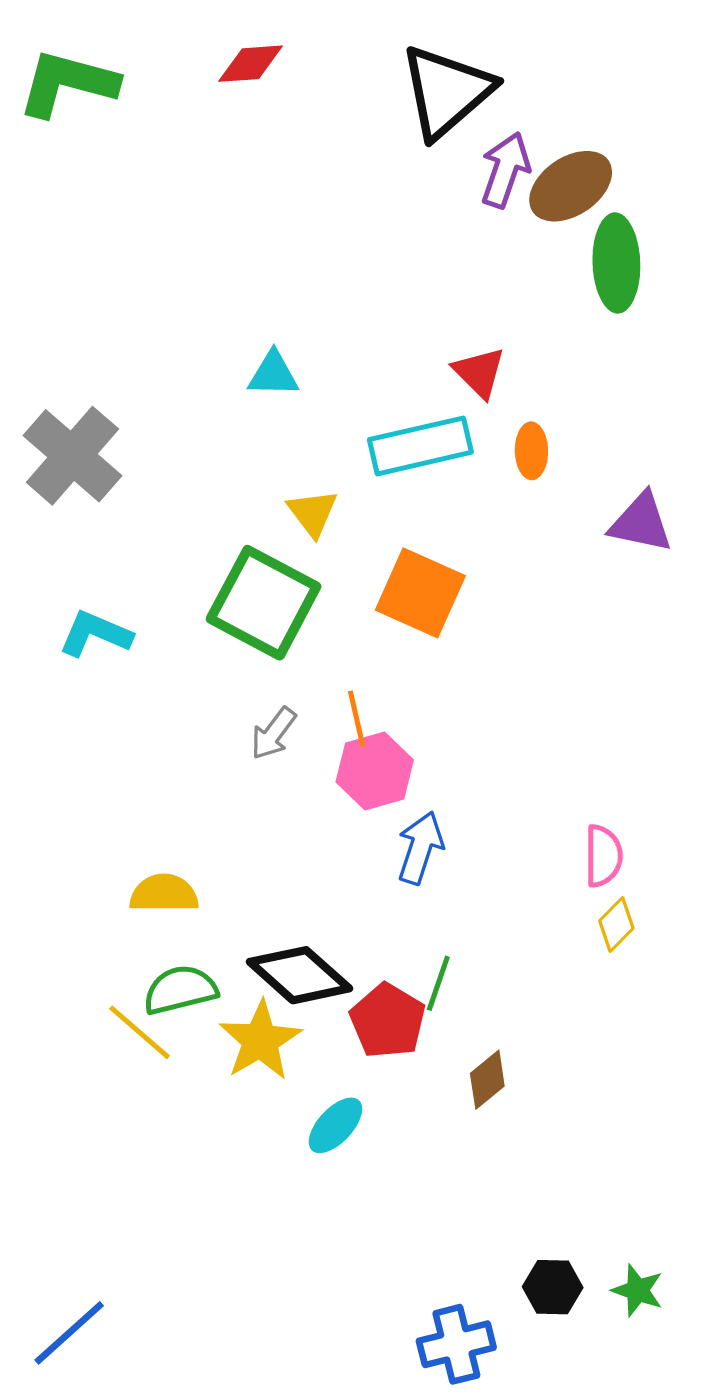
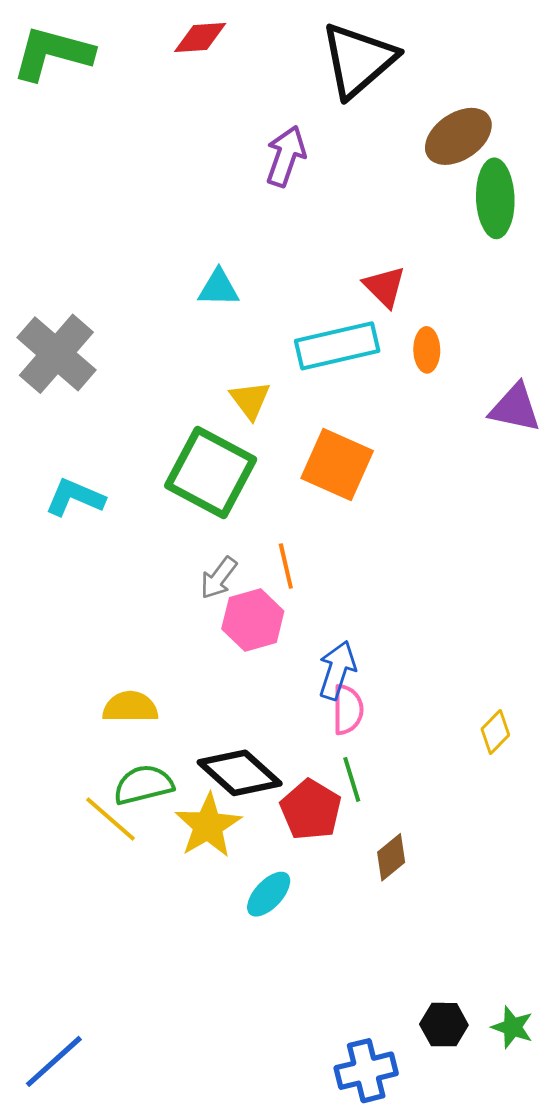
purple arrow: (505, 170) -> (286, 156), moved
pink hexagon: (375, 771) -> (253, 620), moved
pink semicircle: (603, 856) -> (348, 710), moved
green line: (438, 983) -> (352, 779), turned -36

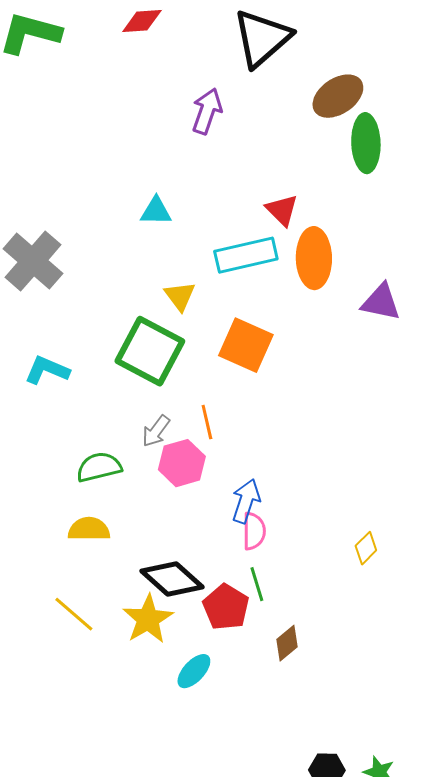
orange ellipse: (427, 350) -> (314, 258), size x1.8
green semicircle: (143, 785) -> (99, 467), moved

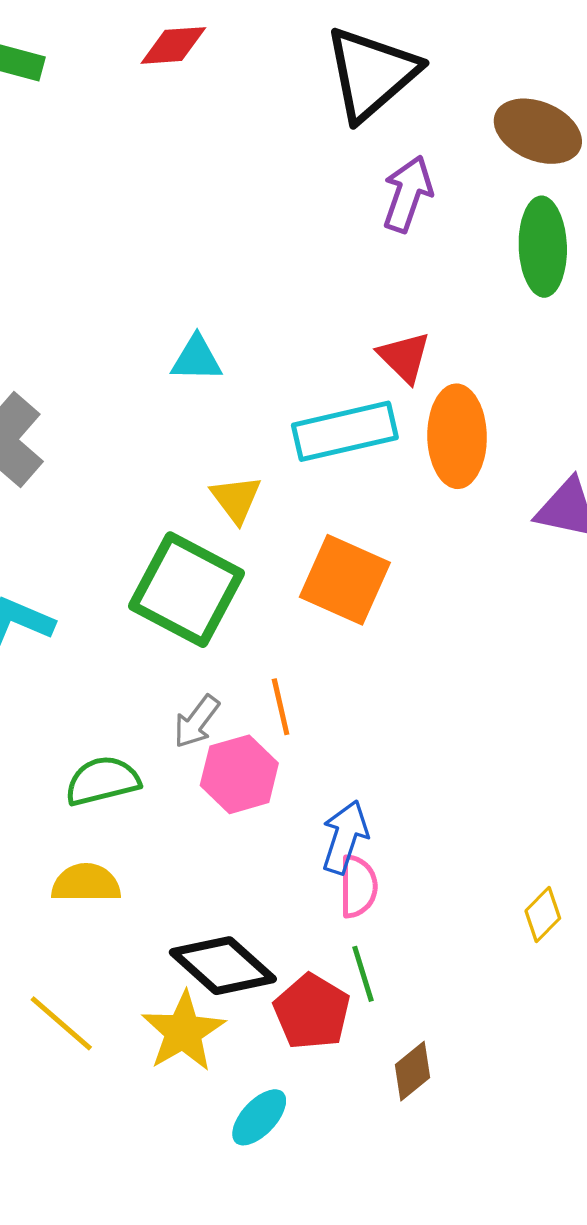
brown ellipse: (338, 96) -> (538, 131), moved, turned 57
purple arrow: (207, 111) -> (408, 194), moved

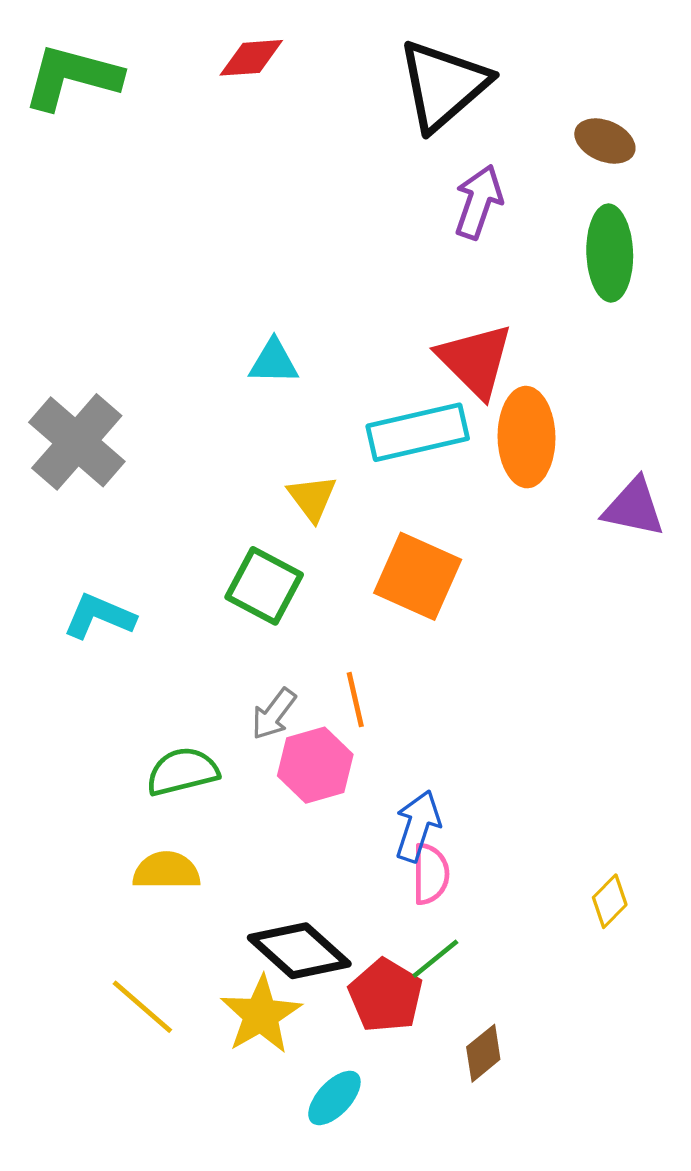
brown ellipse: (538, 131) -> (605, 141), size x0.7
red triangle: (404, 357) -> (475, 360), size x1.5
green square: (187, 590) -> (264, 586), size x0.7
green line: (363, 974) -> (435, 959), turned 68

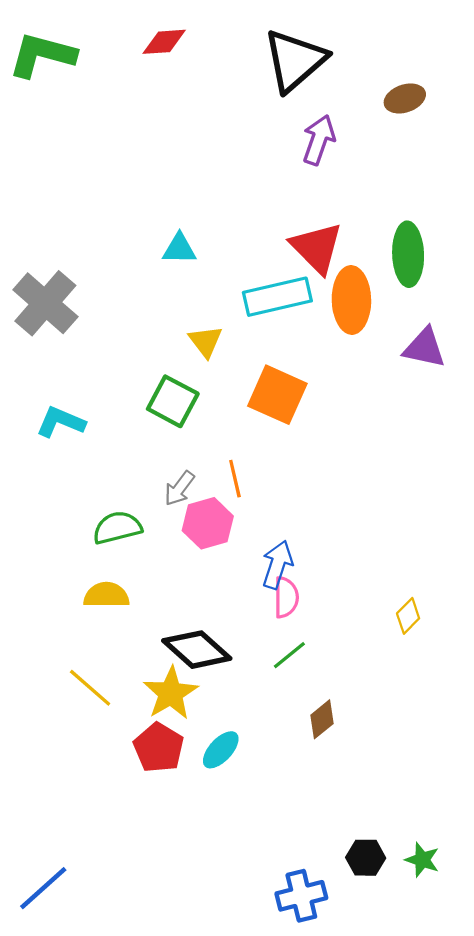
brown ellipse: (605, 141) -> (405, 98), turned -42
green ellipse: (610, 253) -> (408, 254), moved
red pentagon: (386, 996) -> (159, 748), moved

